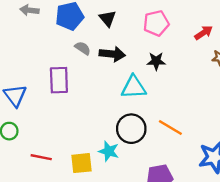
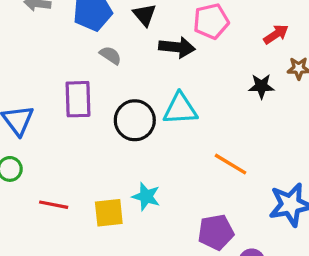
black arrow: (112, 54) -> (177, 47), moved
black star: (156, 61) -> (261, 86), moved
black circle: (131, 129) -> (135, 120), moved

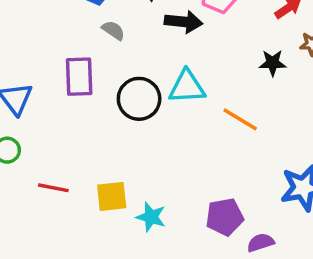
orange line: (231, 164) -> (240, 119), moved
cyan star: (146, 197) -> (151, 217), moved

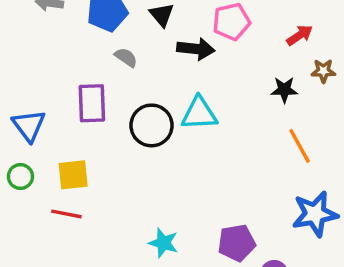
orange line: (240, 119) -> (300, 146), moved, turned 30
yellow square: (112, 196) -> (73, 175), moved

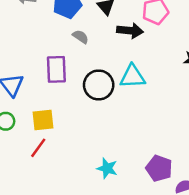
red line: (66, 214) -> (38, 148), turned -65
purple pentagon: (237, 243) -> (159, 168), turned 30

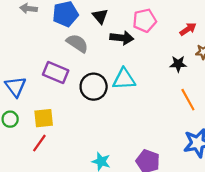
gray semicircle: (81, 37) -> (77, 43), size x1.5
purple rectangle: (56, 69) -> (56, 73), turned -65

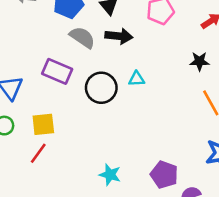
black arrow: (122, 38) -> (119, 36), moved
cyan triangle: (124, 79) -> (136, 79), size x0.6

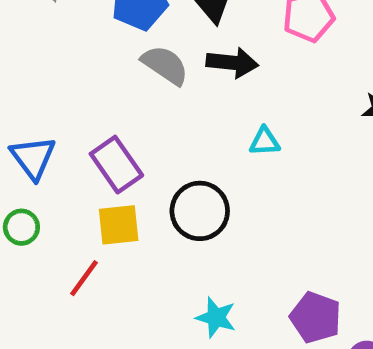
purple rectangle: (57, 71) -> (116, 165), moved, turned 32
black circle: (101, 88) -> (200, 211), moved
yellow square: (43, 124) -> (119, 225), moved

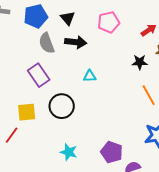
gray semicircle: (165, 65) -> (47, 43), turned -145
purple rectangle: (116, 165) -> (39, 75), moved

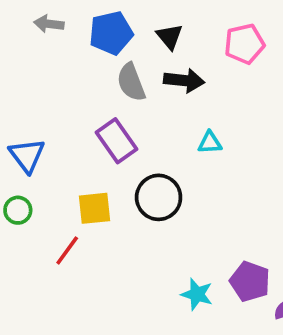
cyan star: (69, 152) -> (197, 294), moved

